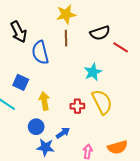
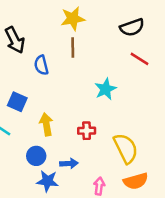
black semicircle: (100, 33) -> (132, 27), moved
blue semicircle: (40, 52) -> (41, 65), size x0.7
yellow semicircle: (102, 102) -> (126, 148), moved
blue arrow: (63, 133) -> (69, 163), turned 32

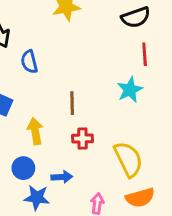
brown line: (73, 48) -> (72, 103), moved
red line: (140, 59) -> (145, 54), turned 54
cyan star: (106, 89) -> (130, 90), moved

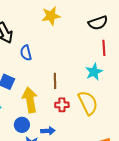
yellow arrow: (35, 131) -> (30, 100), size x1.4
yellow semicircle: (128, 159) -> (88, 103), moved

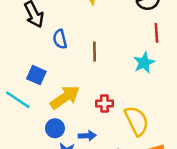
brown line: (55, 81) -> (95, 52), moved
yellow arrow: (30, 100) -> (65, 97), turned 65
yellow semicircle: (88, 103) -> (137, 121), moved

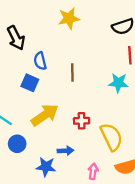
cyan star: (144, 63) -> (118, 83), turned 30
blue square: (36, 75) -> (30, 83), moved
blue circle: (55, 128) -> (17, 144), moved

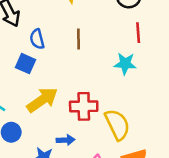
brown line: (72, 72) -> (79, 39), moved
red cross: (82, 121) -> (84, 106), size x1.5

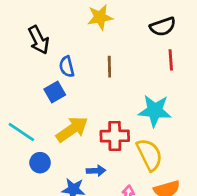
blue square: (25, 64) -> (55, 92), turned 36
cyan star: (125, 64) -> (155, 111), moved, size x1.4

